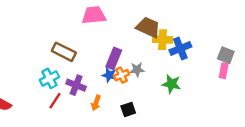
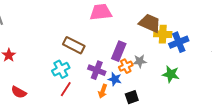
blue star: (109, 75) -> (115, 79), moved
purple cross: (76, 85) -> (97, 70), moved

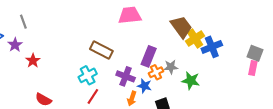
brown trapezoid: (150, 23) -> (181, 27), turned 30
yellow cross: (163, 34) -> (195, 39), turned -36
green star: (171, 74) -> (191, 81), moved

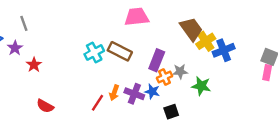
brown rectangle: (101, 50) -> (120, 51), moved
cyan cross: (88, 75) -> (94, 52), moved
purple cross: (126, 76) -> (134, 94), moved
orange arrow: (132, 98) -> (114, 93), moved

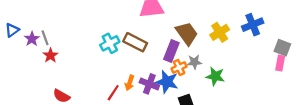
gray line: (24, 23) -> (45, 38), moved
brown trapezoid: (191, 29) -> (187, 33), moved
blue cross: (224, 50) -> (253, 25), moved
blue star: (152, 92) -> (167, 82), size x1.5

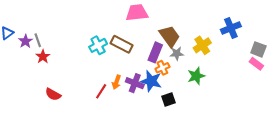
yellow cross: (220, 32) -> (202, 45), moved
gray star: (194, 62) -> (177, 53), moved
pink rectangle: (280, 63) -> (256, 64), turned -64
green star: (215, 76) -> (196, 76), turned -30

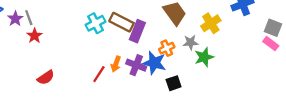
purple rectangle: (155, 52) -> (137, 31), moved
gray star: (177, 53) -> (190, 42), moved
red semicircle: (53, 94) -> (46, 78), turned -63

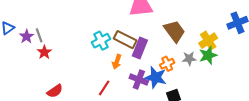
green star: (204, 57) -> (208, 55), moved
orange arrow: (116, 64) -> (117, 62), moved

